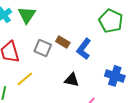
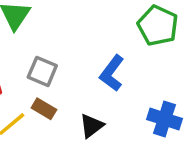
brown rectangle: (63, 42) -> (44, 109), moved
black triangle: (72, 80) -> (92, 126), turned -49

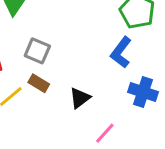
blue L-shape: (112, 73) -> (121, 52), moved

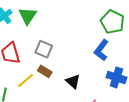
black triangle: (80, 98) -> (73, 81), turned -42

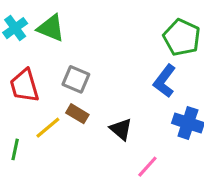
green triangle: (28, 16) -> (51, 28), turned -42

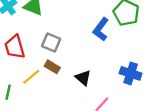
blue L-shape: (165, 81) -> (101, 29), moved

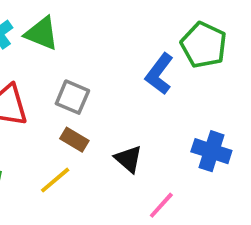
yellow line: (31, 77) -> (55, 180), moved

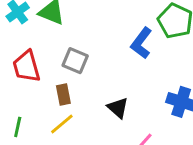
brown rectangle: (74, 140) -> (63, 95), moved, turned 48

